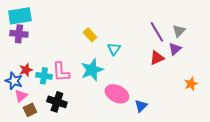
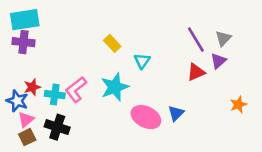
pink L-shape: (61, 72) -> (76, 90), turned 55
black cross: (57, 102) -> (57, 127), moved
blue triangle: (141, 106) -> (176, 113), moved
brown square: (30, 110) -> (27, 137), moved

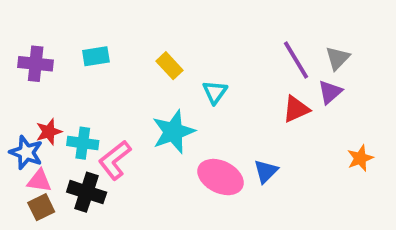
cyan rectangle: (25, 20) -> (96, 56), moved, size x0.6
pink L-shape: (76, 90) -> (115, 160), moved
pink triangle: (26, 120) -> (39, 181), turned 49

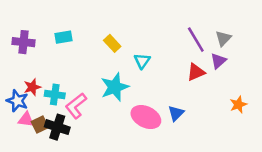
brown square: (41, 207) -> (40, 125), moved

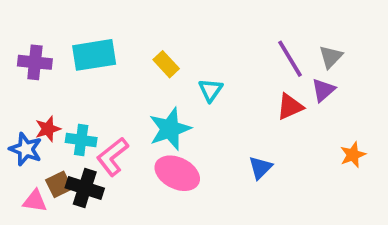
cyan rectangle: (63, 37) -> (94, 55), size x1.6
pink ellipse: (146, 117) -> (177, 173), moved
pink triangle: (26, 120) -> (35, 201), moved

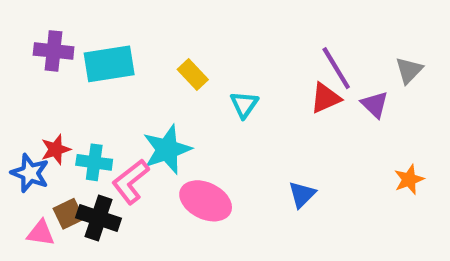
gray triangle: (331, 57) -> (409, 70), moved
purple cross: (35, 62) -> (54, 51), moved
purple triangle: (323, 90) -> (375, 105), turned -35
red triangle: (290, 107) -> (326, 98), moved
cyan star: (170, 129) -> (167, 149), moved

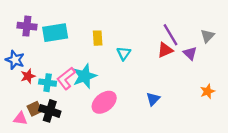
yellow rectangle: (193, 75) -> (98, 38), turned 40
blue star: (30, 173) -> (15, 60), moved
pink L-shape: (131, 182) -> (66, 78), moved
pink ellipse: (206, 201) -> (104, 102), turned -65

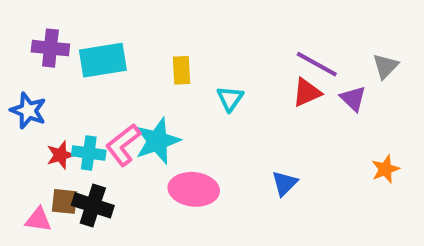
purple line: (170, 35) -> (317, 64), turned -30
red star: (28, 76) -> (61, 155), moved
pink ellipse: (104, 102) -> (194, 189), turned 45
brown square: (35, 109) -> (65, 201), turned 32

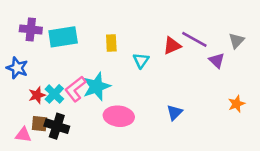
red triangle: (307, 92) -> (172, 46), moved
cyan cross: (89, 153) -> (54, 94), turned 36

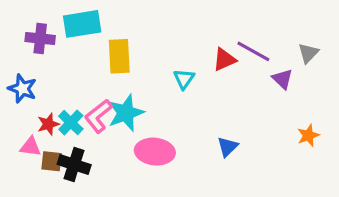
cyan rectangle: (63, 37) -> (82, 24), moved
yellow rectangle: (111, 43) -> (119, 56), moved, size x1.5
pink triangle: (23, 135) -> (30, 147), moved

